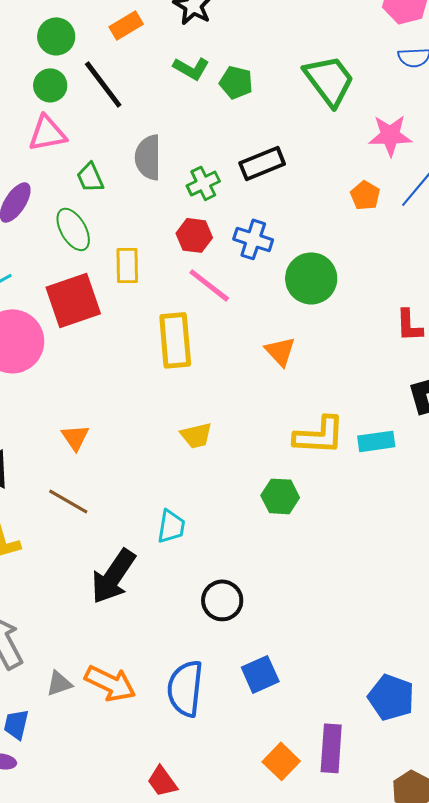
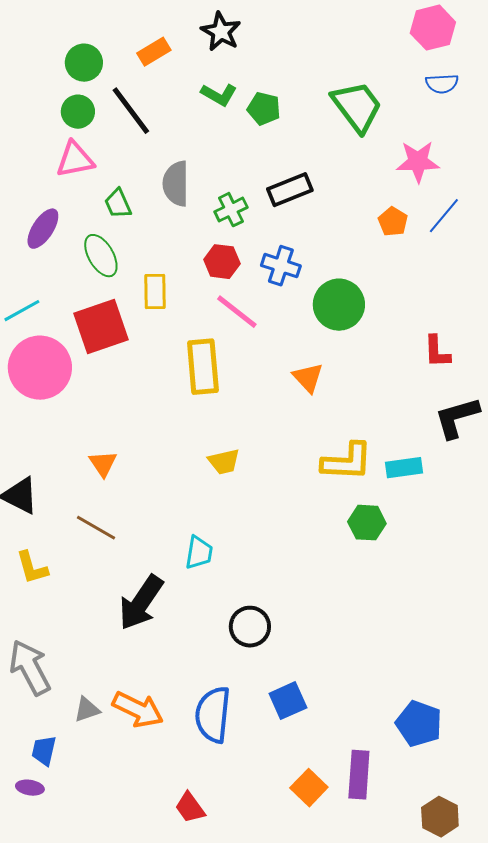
green hexagon: (280, 496) -> (367, 523), moved

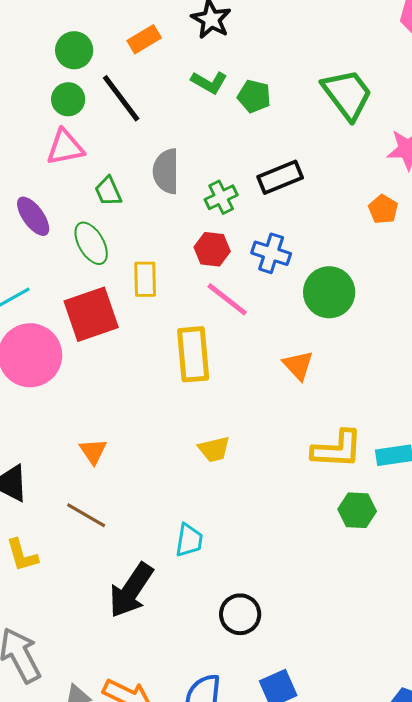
purple ellipse: (43, 229) -> (33, 216), turned -69

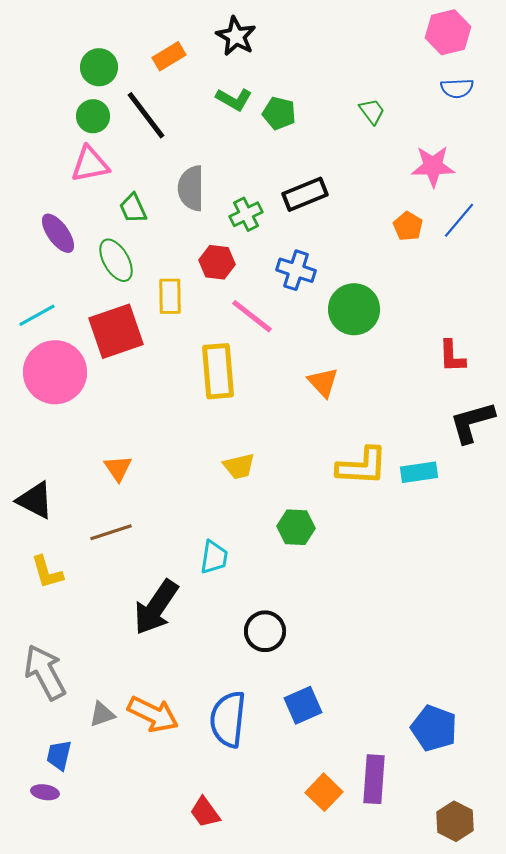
green trapezoid: (347, 94) -> (372, 111), size x0.5
red hexagon: (212, 249) -> (217, 262), moved
green hexagon: (357, 510) -> (296, 527), moved
brown line: (86, 515) -> (111, 532), turned -48

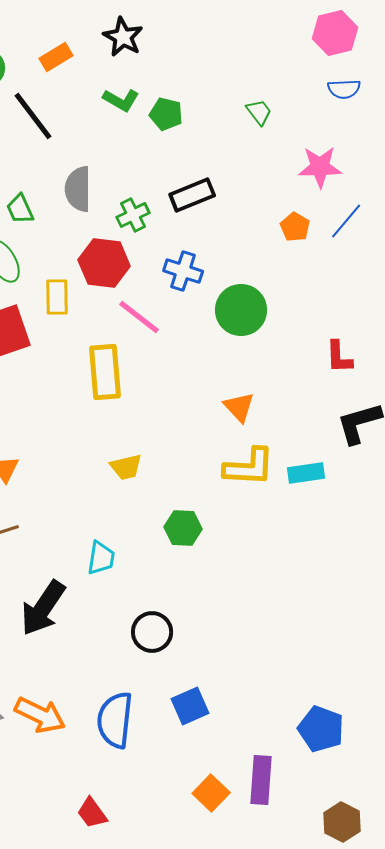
red hexagon: (217, 262) -> (104, 263), size x1.4
orange triangle: (323, 382) -> (239, 407), moved

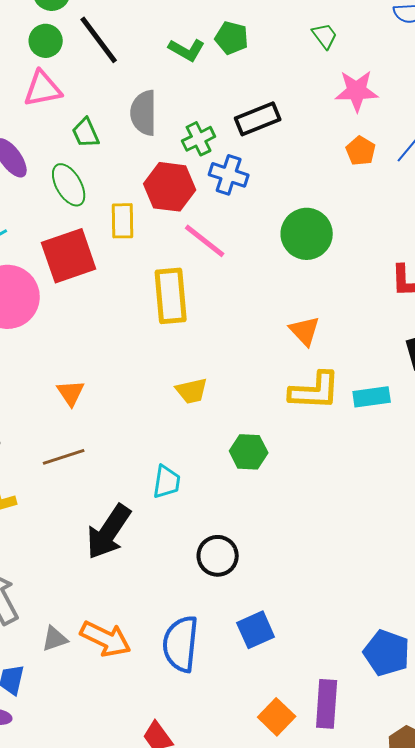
green L-shape: (121, 100) -> (187, 50), moved
pink star: (320, 167) -> (357, 91), moved
blue cross: (183, 271) -> (229, 175), moved

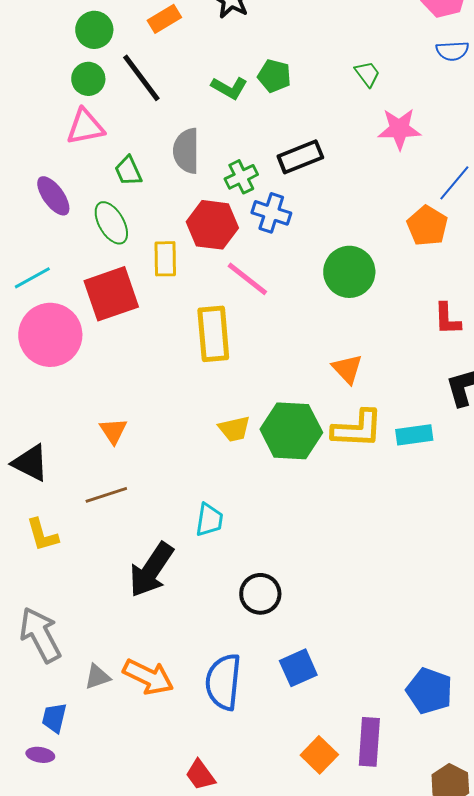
orange pentagon: (361, 151) -> (427, 226), moved, size x1.4
green hexagon: (249, 452) -> (291, 431), moved, size x1.6

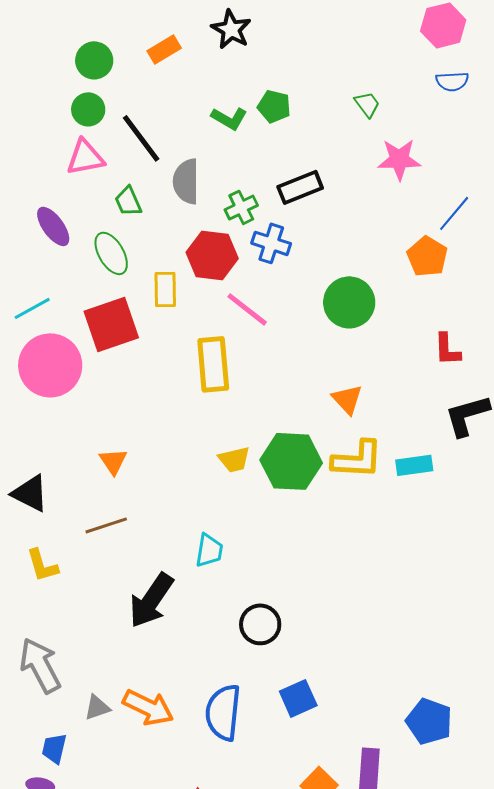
black line: (141, 78) -> (141, 138), moved

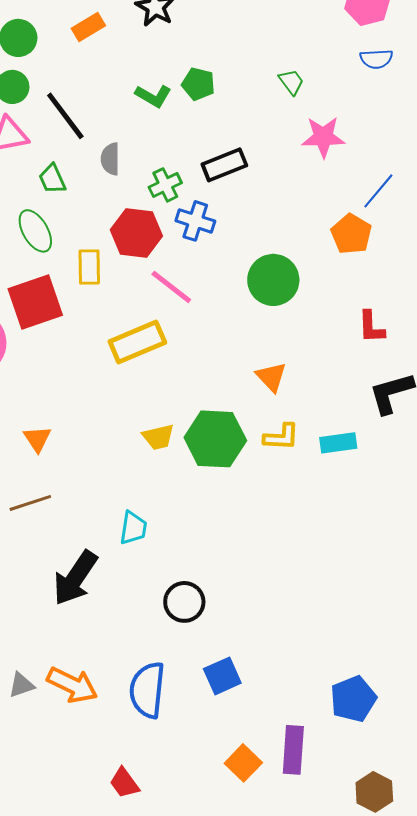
gray semicircle: (186, 181) -> (110, 159), size x0.7
yellow rectangle: (213, 364) -> (137, 342), turned 72
yellow L-shape: (357, 459) -> (281, 437), size x0.7
blue pentagon: (429, 721) -> (353, 699), turned 30

